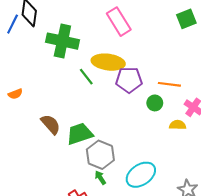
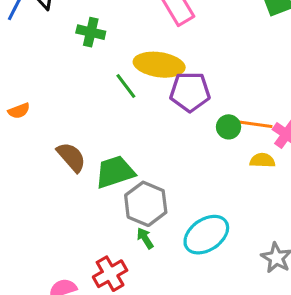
green cross: (62, 41) -> (91, 32), size x0.6
orange line: (169, 84) -> (255, 124), moved

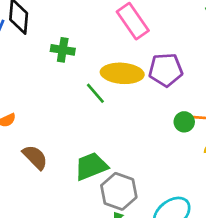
purple pentagon: (190, 92) -> (166, 70), moved
brown semicircle: (71, 157) -> (35, 157), moved

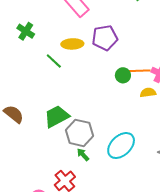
green cross: (63, 50) -> (26, 31), turned 30
yellow ellipse: (122, 73) -> (72, 44), size x0.7

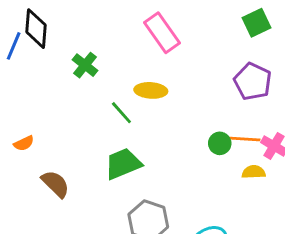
purple pentagon: (105, 38) -> (253, 81), moved, turned 30
green trapezoid: (57, 116) -> (123, 164), moved

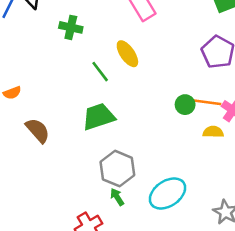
green cross: (85, 65) -> (71, 27), turned -30
yellow ellipse: (151, 90) -> (127, 54), turned 48

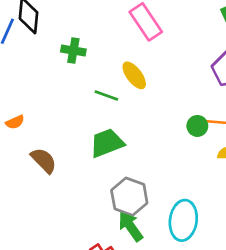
green line: (100, 72) -> (106, 95), turned -30
cyan ellipse: (167, 193) -> (183, 220), turned -45
green arrow: (117, 197) -> (130, 226), size x1.6

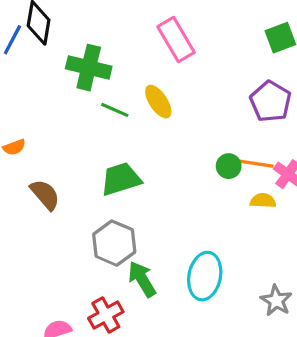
green cross: (73, 50) -> (89, 68), size x1.5
green line: (106, 95) -> (115, 110), moved
gray hexagon: (129, 197) -> (114, 243), moved

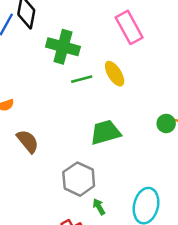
green line: (115, 110) -> (82, 79), turned -40
green trapezoid: (121, 179) -> (105, 132), moved
green arrow: (142, 279) -> (99, 207), size x0.6

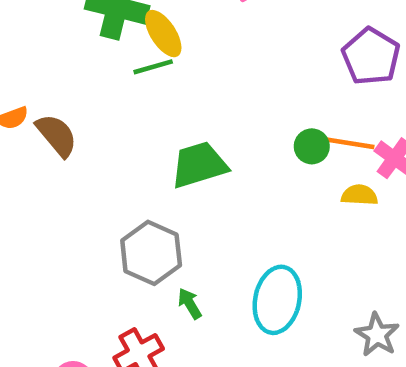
yellow ellipse: (115, 74) -> (163, 34), moved
brown semicircle: (28, 141) -> (57, 135), moved

